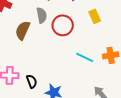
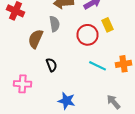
red circle: (63, 25) -> (88, 35), moved
black semicircle: (32, 81) -> (52, 65), moved

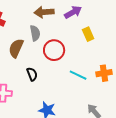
red circle: (88, 35) -> (54, 50), moved

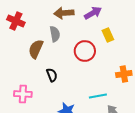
red circle: (54, 50) -> (85, 51), moved
cyan line: (78, 75) -> (98, 96), moved, turned -36

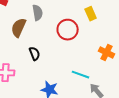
orange cross: (124, 74) -> (107, 53), turned 35
cyan line: (98, 96) -> (81, 75), turned 30

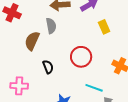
red circle: (68, 30) -> (81, 57), moved

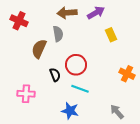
red circle: (81, 57) -> (76, 65), moved
cyan line: (94, 88) -> (80, 89), moved

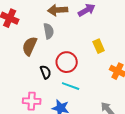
yellow rectangle: (111, 35) -> (99, 46), moved
pink cross: (26, 94) -> (32, 101), moved

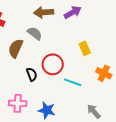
gray semicircle: (49, 31) -> (35, 33), turned -42
cyan line: (71, 86) -> (73, 82), moved

